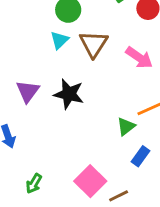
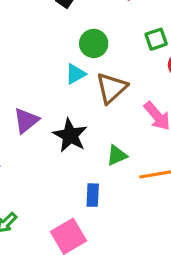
green triangle: (126, 126) -> (117, 155), moved
blue rectangle: (140, 156) -> (93, 195), moved, turned -48

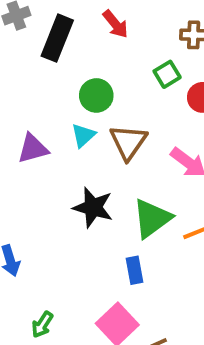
purple triangle: (26, 121) -> (33, 149), moved, turned 36
green triangle: (117, 155) -> (152, 218), size x1.6

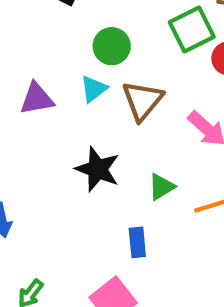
green square: (167, 74) -> (192, 30), size x1.5
green triangle: (152, 218) -> (161, 187), size x0.6

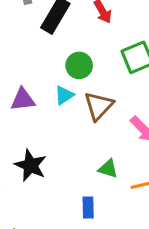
black star: (98, 169) -> (31, 165), moved
green triangle: (161, 187) -> (108, 169), turned 45

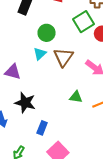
purple triangle: (23, 100) -> (13, 72), moved, turned 30
blue rectangle: (88, 207) -> (42, 128), moved, turned 32

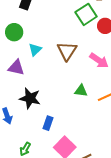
green circle: (47, 33) -> (14, 32), moved
cyan triangle: (40, 54) -> (35, 50), moved

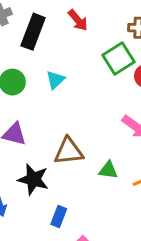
cyan triangle: (35, 50) -> (55, 80), moved
brown triangle: (67, 51) -> (69, 151), moved, turned 50

